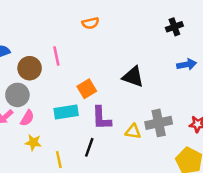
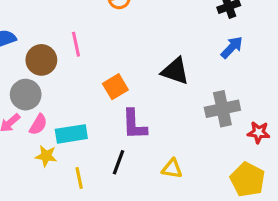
blue arrow: (187, 65) -> (232, 47), moved, turned -36
cyan rectangle: (66, 112) -> (71, 134), moved
gray cross: (159, 123) -> (222, 109), moved
yellow triangle: (133, 131) -> (172, 169), moved

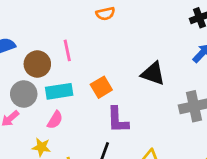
pink semicircle: (38, 124) -> (55, 120), moved
cyan rectangle: (71, 134) -> (59, 91), moved

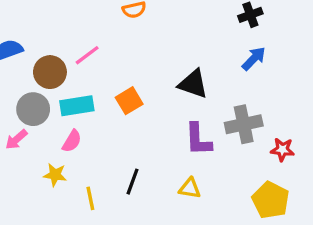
pink line: (67, 50) -> (87, 55), turned 65
purple L-shape: (118, 120) -> (198, 139), moved

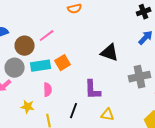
orange square: (129, 101) -> (63, 63), moved
purple L-shape: (198, 139) -> (93, 90), moved
pink semicircle: (72, 141) -> (48, 90), moved, turned -32

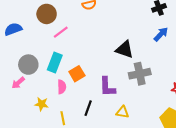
brown circle: (25, 46) -> (47, 14), moved
orange square: (63, 63) -> (77, 74), moved
cyan rectangle: (41, 66) -> (55, 63), turned -60
gray cross: (140, 77) -> (140, 74), moved

